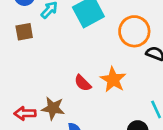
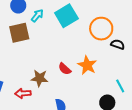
brown square: (24, 32) -> (19, 33), size x1.5
brown star: (53, 108) -> (40, 78), moved

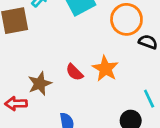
brown star: (40, 78) -> (40, 84), turned -30

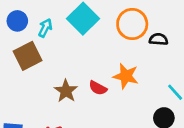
brown star: (40, 84) -> (66, 91), moved

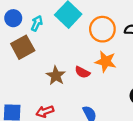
orange circle: (132, 24) -> (102, 29), moved

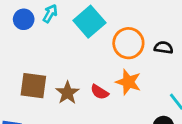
cyan arrow: (37, 23) -> (50, 14), moved
brown square: (23, 47) -> (33, 86), moved, turned 30

